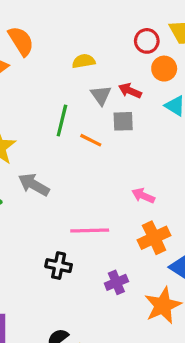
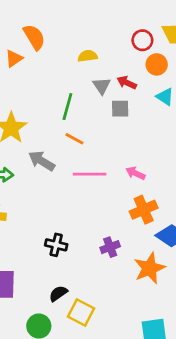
orange line: (91, 140) -> (74, 139), moved
pink line: (90, 230) -> (90, 174), moved
black cross: (59, 266) -> (56, 245), moved

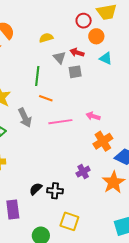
gray arrow: (42, 161) -> (25, 118), turned -138
black cross: (56, 245) -> (55, 191), moved
black semicircle: (58, 294) -> (36, 189), moved

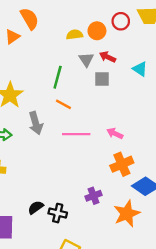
orange circle: (96, 36) -> (97, 31), moved

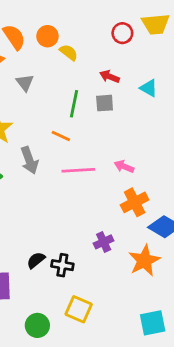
orange circle: (97, 31) -> (47, 36), moved
yellow semicircle: (75, 35) -> (69, 52), turned 49
gray triangle: (86, 60) -> (25, 83), moved
green line: (58, 77) -> (74, 104), moved

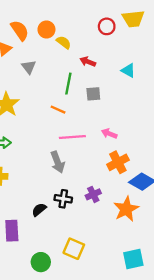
red arrow: (110, 76) -> (88, 62), moved
gray square: (105, 103) -> (93, 94), moved
gray arrow: (29, 160) -> (58, 162), moved
black cross: (62, 265) -> (63, 199), moved

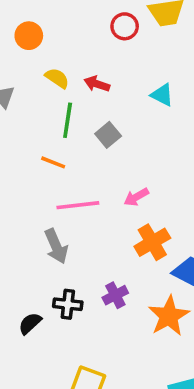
yellow semicircle: (64, 42) -> (57, 78), moved
gray square: (93, 94) -> (108, 135), turned -32
pink arrow: (109, 134) -> (136, 197), turned -48

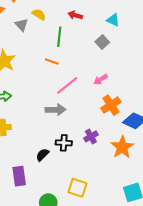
yellow semicircle: (57, 78) -> (39, 14), moved
gray square: (108, 135) -> (102, 42), moved
pink line: (78, 205) -> (67, 86), turned -30
gray arrow: (56, 246) -> (56, 110), turned -66

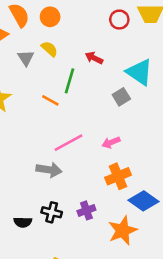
cyan triangle: (113, 20) -> (139, 72), size x1.6
orange line: (52, 62) -> (50, 100), moved
black semicircle: (42, 155) -> (23, 222), turned -144

